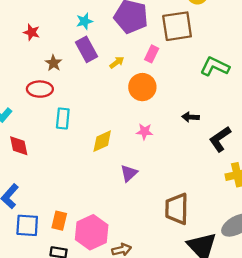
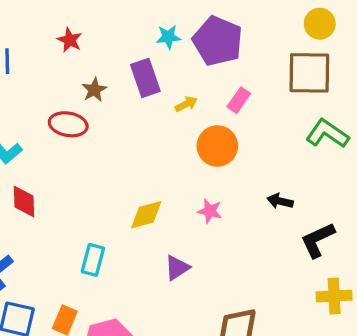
cyan star: (85, 21) -> (168, 37), moved
brown square: (177, 26) -> (309, 73), moved
cyan rectangle: (63, 118) -> (93, 260), moved

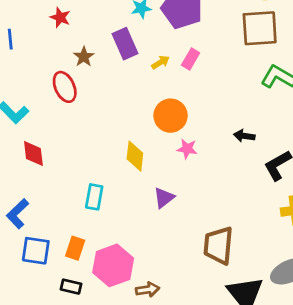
pink rectangle: (239, 100) -> (191, 59), moved
red ellipse: (68, 124) -> (65, 87), turned 60
orange circle: (217, 146) -> (171, 116), moved
yellow diamond: (146, 215) -> (135, 156), turned -64

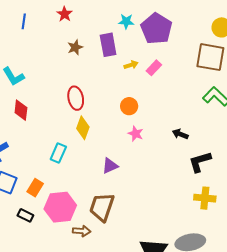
red ellipse: (65, 87) -> (76, 98), moved
orange circle: (171, 116) -> (129, 106), size x0.7
yellow diamond: (135, 156) -> (83, 128), moved
brown trapezoid: (218, 245) -> (102, 207), moved

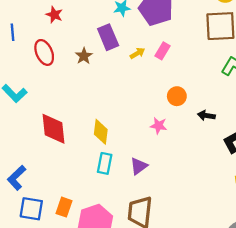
brown star: (75, 47) -> (84, 56), moved
red ellipse: (76, 98) -> (44, 52), moved
orange circle: (129, 106) -> (177, 96), moved
red diamond: (21, 110) -> (54, 129), moved, size x1.4
cyan rectangle: (58, 153) -> (105, 163), moved

